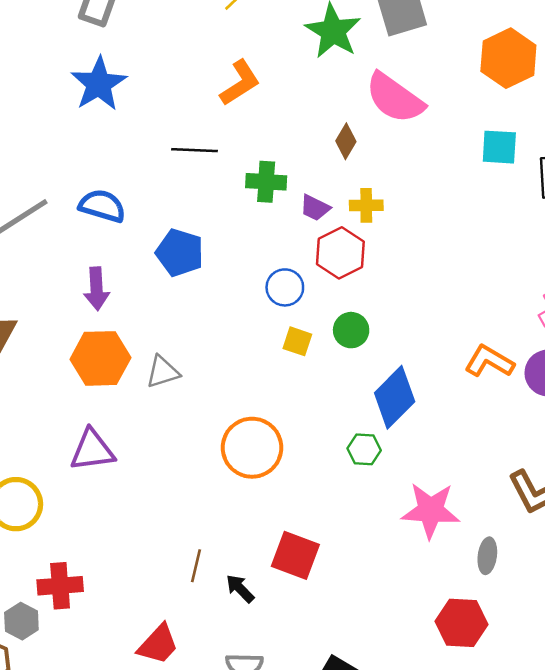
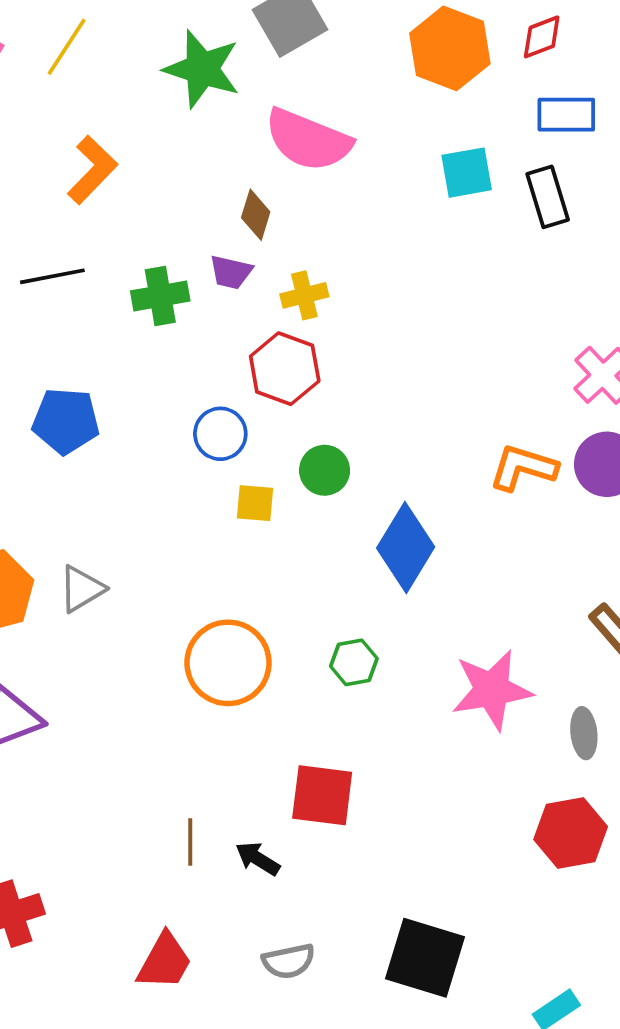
purple trapezoid: (315, 208) -> (231, 272), moved
green hexagon: (364, 449) -> (354, 662), moved

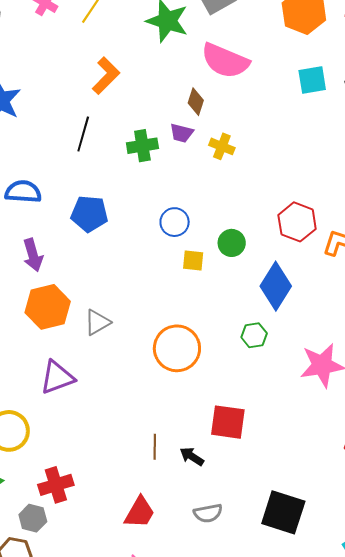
black line: (52, 276) -> (83, 134), turned -64
yellow cross: (304, 295) -> (222, 146), turned 35
red hexagon: (285, 369) -> (297, 222), moved
gray triangle: (82, 589) -> (97, 322), moved
green hexagon: (354, 662) -> (254, 335), moved

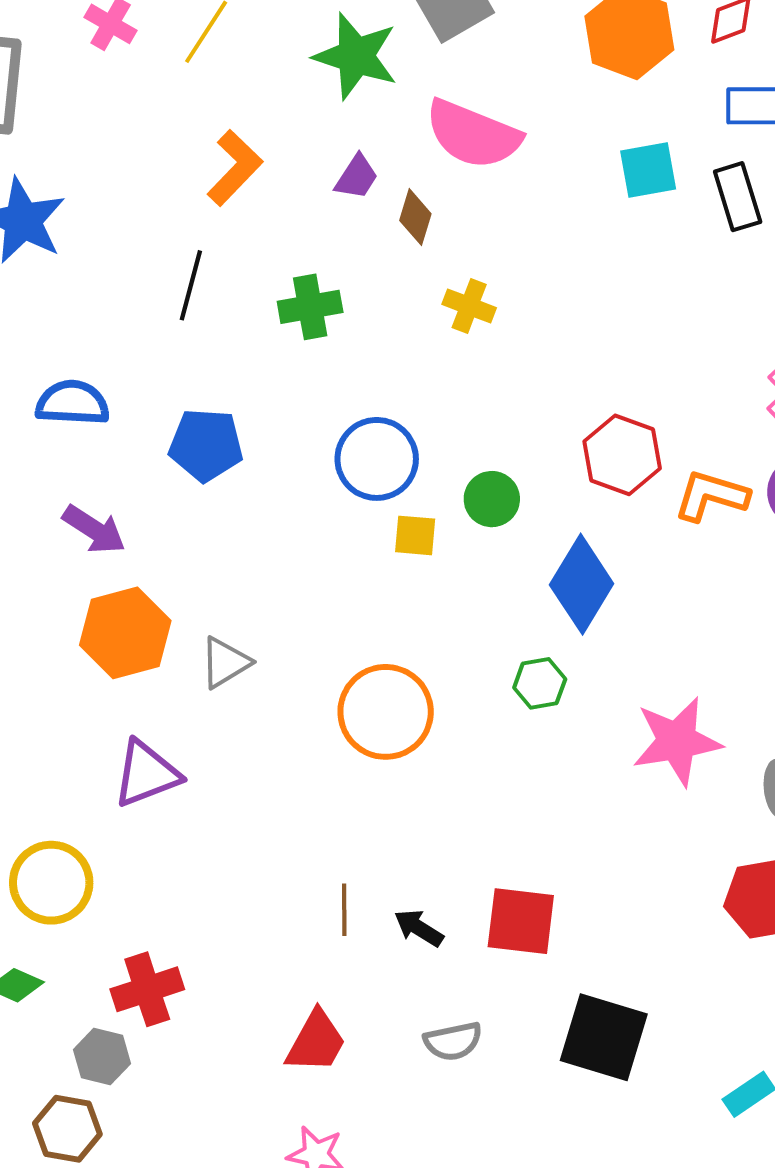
purple trapezoid: (181, 133) -> (357, 177), moved, turned -70
blue circle: (175, 222) -> (377, 459), size x1.4
purple arrow: (33, 255) -> (94, 529), turned -40
red square: (228, 422) -> (521, 921), moved

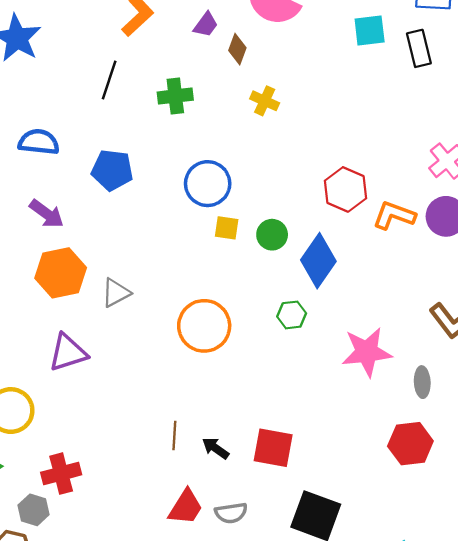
green circle: (492, 499) -> (272, 235), moved
red trapezoid: (316, 1042) -> (186, 507), moved

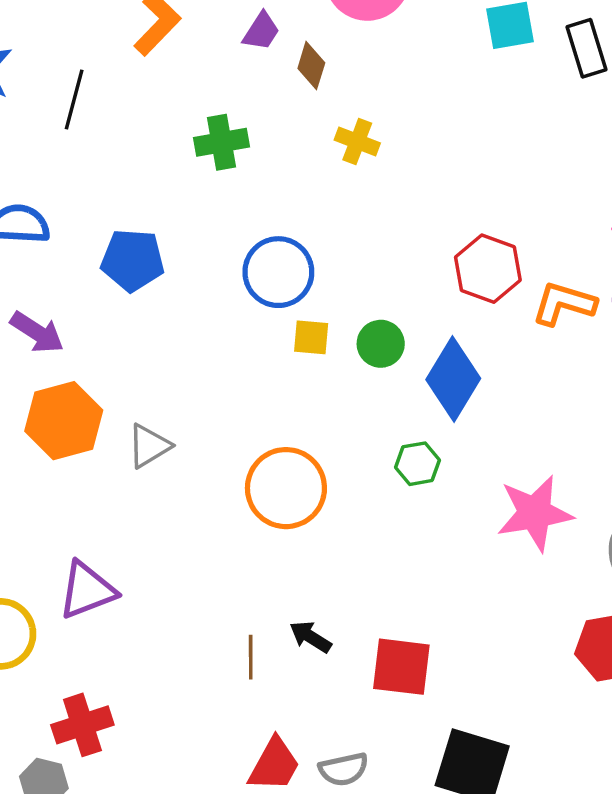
black line: (109, 80) -> (74, 100), moved
purple triangle: (68, 353) -> (87, 590), moved
black arrow: (216, 448) -> (310, 637), moved

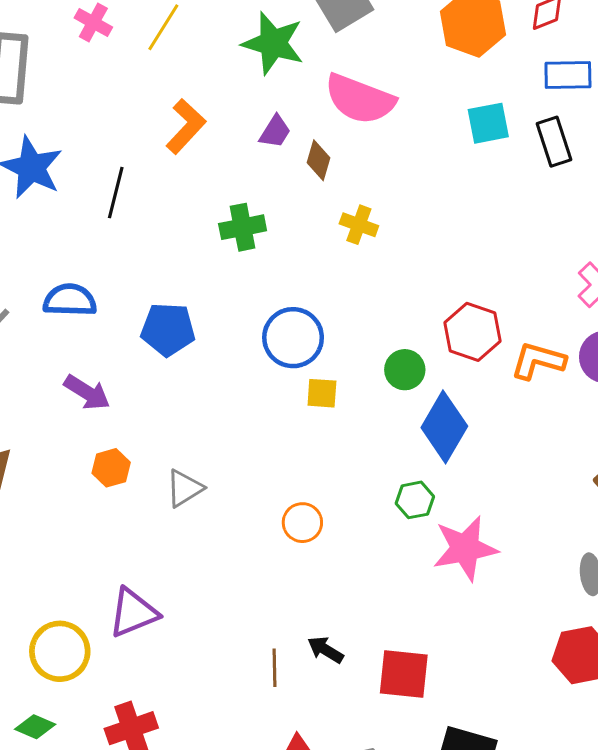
green circle: (381, 344) -> (405, 370), moved
orange hexagon: (64, 421) -> (111, 468), size x0.6
orange circle: (286, 488) -> (302, 523), size x0.6
pink star: (535, 513) -> (465, 548), moved

